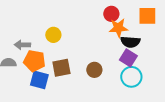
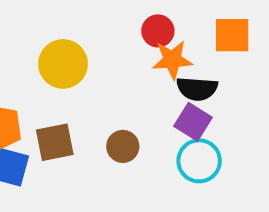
yellow circle: (53, 35) -> (63, 64), moved, size x1.5

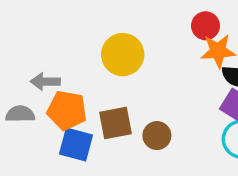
brown circle: (123, 146) -> (157, 136), moved

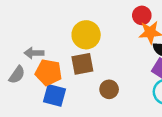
gray semicircle: (20, 114) -> (17, 75), turned 126
brown square: (116, 123) -> (82, 64), moved

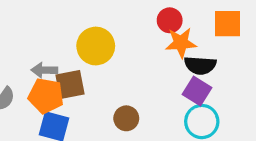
gray arrow: (34, 53) -> (44, 70), moved
brown square: (82, 64) -> (70, 85), moved

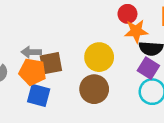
yellow circle: (96, 46) -> (99, 57), moved
brown circle: (126, 118) -> (94, 89), size x1.5

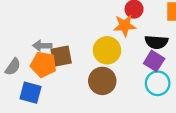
orange star: (136, 31) -> (125, 26), moved
blue square: (39, 95) -> (31, 93), moved

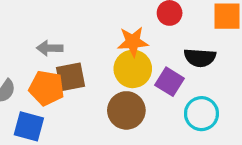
orange star: (125, 26) -> (133, 42), moved
gray arrow: (42, 46) -> (50, 48), moved
purple square: (154, 61) -> (170, 82), moved

